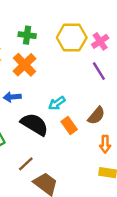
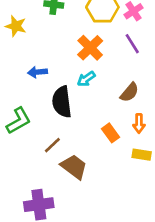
orange cross: (25, 65) -> (90, 48), moved
black semicircle: (34, 124) -> (62, 102), turned -128
orange rectangle: (69, 126) -> (111, 133), moved

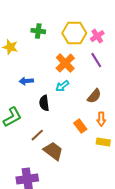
black semicircle: (62, 102) -> (44, 103), size x0.7

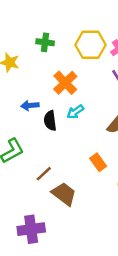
orange cross: (65, 63) -> (65, 83), moved
black semicircle: (44, 103) -> (50, 121), moved

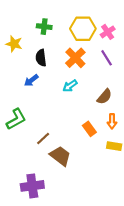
orange cross: (65, 83) -> (75, 58), moved
blue arrow: (30, 105) -> (31, 80), turned -32
black semicircle: (50, 121) -> (41, 58), moved

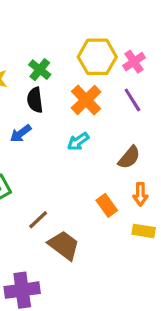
green cross: (44, 27) -> (40, 70), moved, turned 32

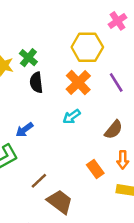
pink cross: (134, 62) -> (117, 21), moved
green cross: (40, 70) -> (28, 58), moved
blue arrow: (21, 134) -> (24, 130), moved

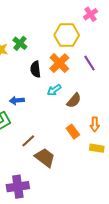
black semicircle: (36, 83) -> (35, 69), moved
blue arrow: (24, 130) -> (17, 100), turned 32
brown semicircle: (114, 130) -> (74, 100), moved

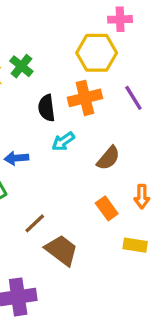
pink cross: (91, 14) -> (120, 19), moved, turned 32
orange cross: (59, 63) -> (85, 98), turned 30
cyan arrow: (54, 90) -> (63, 141), moved
yellow rectangle: (97, 148) -> (135, 245), moved

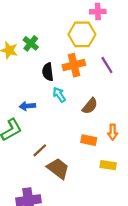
cyan arrow: (63, 141) -> (59, 95), turned 91
orange rectangle: (107, 208) -> (89, 140), turned -42

